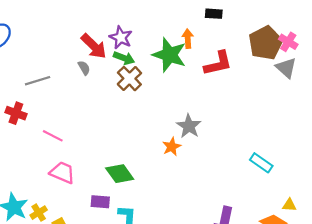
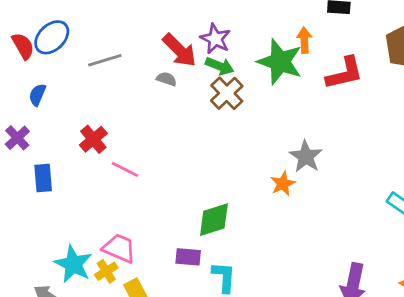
gray semicircle: (84, 68) -> (167, 79), turned -40
gray line: (38, 81) -> (105, 60), moved
red cross: (16, 113) -> (93, 139), moved, turned 30
pink trapezoid: (62, 173) -> (119, 248), moved
green diamond: (120, 174) -> (214, 220), turned -72

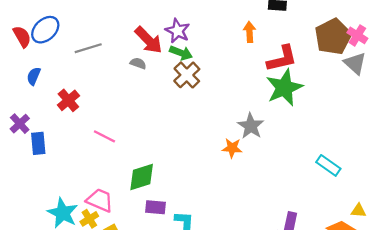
green star: (280, 62) -> (284, 88), moved, turned 30
purple cross: (17, 138) -> (20, 124), moved
red cross: (93, 139) -> (68, 100), moved
orange star: (283, 184) -> (232, 148), turned 30
green diamond: (214, 220) -> (142, 177), moved

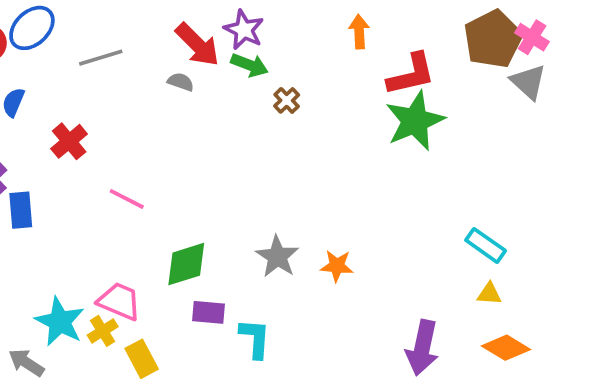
brown cross: (187, 75) -> (287, 100), moved, size x0.6
gray star: (251, 126) -> (277, 257), moved
orange star: (232, 148) -> (337, 266), moved
yellow triangle: (359, 211) -> (489, 294), moved

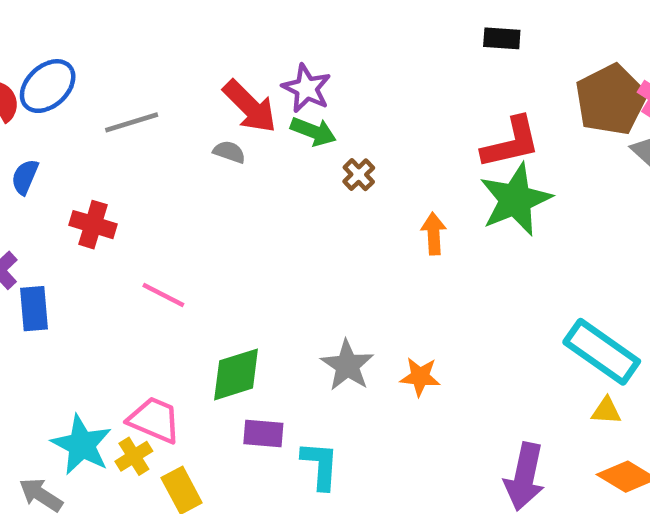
orange arrow: (359, 32) -> (434, 234), moved
red cross: (69, 141) -> (93, 225), turned -33
cyan rectangle: (486, 245) -> (602, 352), size x1.5

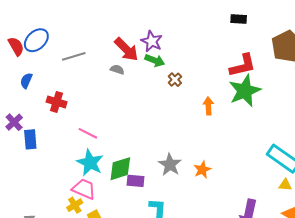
orange star: (420, 377) -> (202, 170), turned -30
purple rectangle: (263, 434) -> (135, 181), moved
cyan star: (82, 445) -> (90, 163), moved

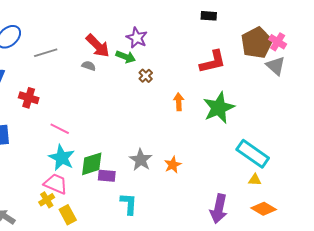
purple star: (152, 41) -> (137, 38), moved
green star: (245, 91) -> (219, 108), moved

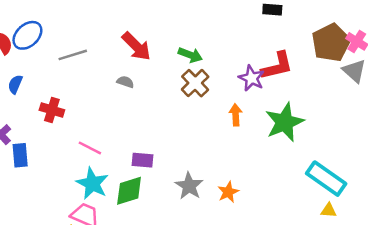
purple star: (137, 38) -> (251, 78), moved
green arrow: (126, 57) -> (190, 55), moved
gray semicircle: (89, 66) -> (125, 82), moved
brown cross: (146, 76) -> (195, 83), size x1.6
purple rectangle: (107, 176) -> (143, 160), moved

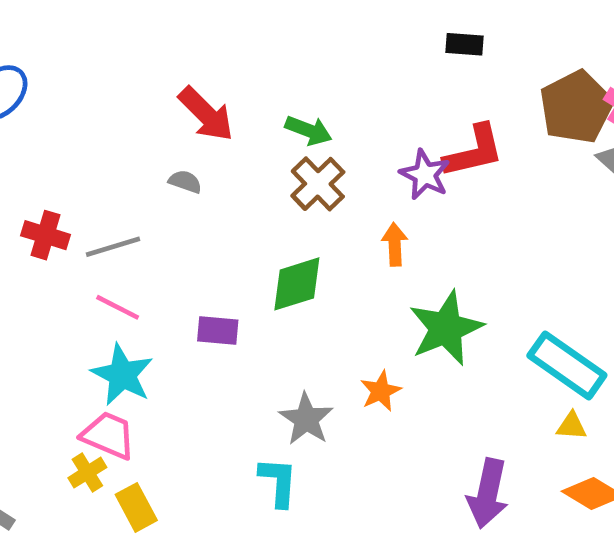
gray line: (73, 55) -> (113, 247), moved
green star: (285, 122) -> (446, 328), moved
gray star: (189, 186) -> (306, 419), moved
green diamond: (129, 191) -> (297, 284), moved

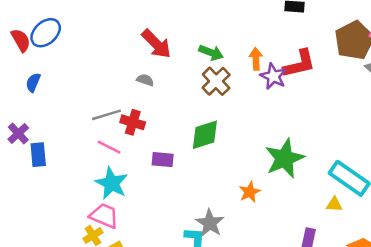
red cross: (45, 235) -> (133, 122), moved
orange arrow: (395, 244) -> (256, 59), moved
gray star: (306, 419) -> (210, 223), moved
yellow triangle: (572, 426) -> (334, 204), moved

